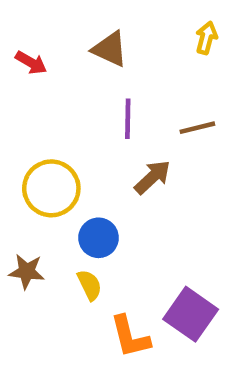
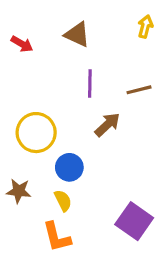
orange L-shape: (130, 337) -> (57, 237), moved

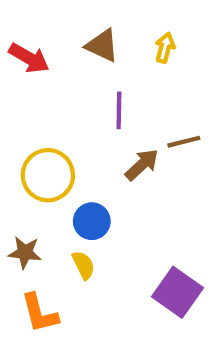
yellow arrow: (145, 27) -> (165, 48), moved
red arrow: (22, 44) -> (29, 58), size x1.4
brown line: (139, 90) -> (184, 142), moved
orange L-shape: (57, 237) -> (40, 313), moved

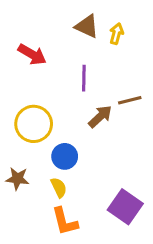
brown triangle: (102, 46) -> (87, 26), moved
red arrow: (29, 58) -> (32, 54), moved
orange L-shape: (40, 313) -> (65, 221), moved

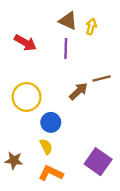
purple line: (84, 78) -> (66, 48), moved
brown star: (17, 179) -> (14, 160), moved
orange L-shape: (65, 221) -> (51, 173), turned 130

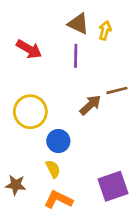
purple square: (98, 162) -> (113, 186), turned 36

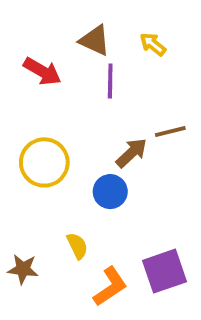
brown triangle: (78, 24) -> (95, 40), moved
yellow arrow: (105, 30) -> (153, 44), turned -66
blue circle: (58, 141) -> (110, 192), moved
orange L-shape: (58, 200) -> (110, 287), moved, turned 120

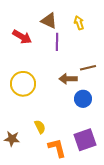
yellow arrow: (153, 44) -> (79, 23), turned 32
brown arrow: (132, 153) -> (68, 79), turned -138
blue circle: (110, 192) -> (83, 99), moved
orange L-shape: (110, 287) -> (57, 148), turned -70

